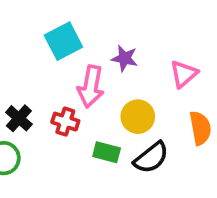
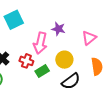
cyan square: (63, 41) -> (14, 20), moved
green rectangle: (107, 152) -> (42, 71), moved, turned -48

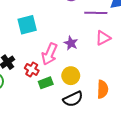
pink triangle: (89, 38) -> (103, 38), moved

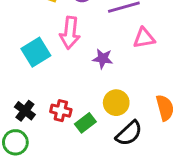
pink triangle: (103, 38) -> (144, 38), turned 35
pink arrow: (49, 54) -> (70, 33), moved

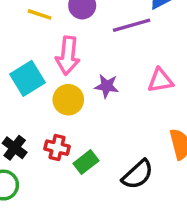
pink triangle: (144, 38) -> (160, 80), moved
yellow circle: (116, 103) -> (68, 100), moved

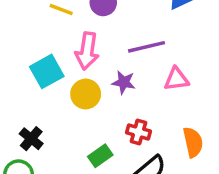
purple line: (132, 25) -> (147, 47), moved
red cross: (57, 148) -> (138, 132), moved

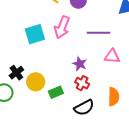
purple star: (124, 82) -> (80, 64), moved
yellow circle: (86, 94) -> (36, 82), moved

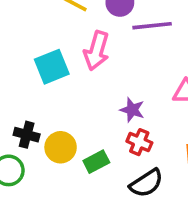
purple line: (98, 33) -> (152, 26), moved
black cross: (16, 73) -> (27, 135), turned -32

